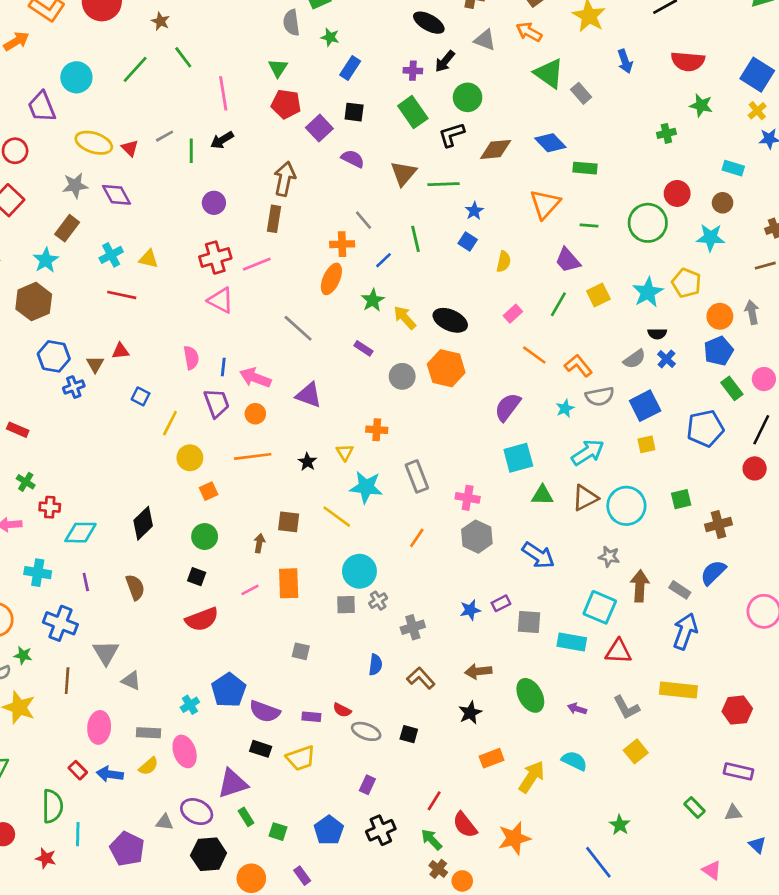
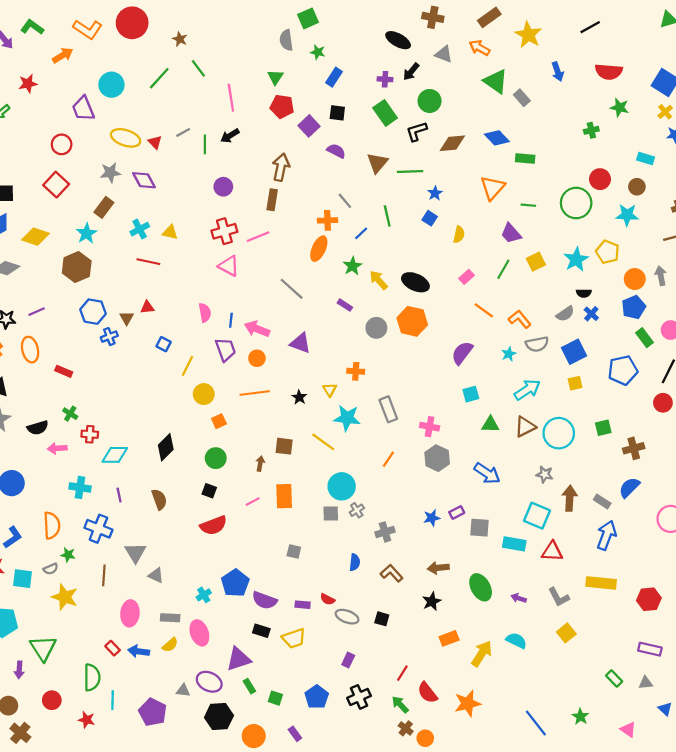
cyan square: (518, 458) -> (471, 394), size x0.7
green star: (620, 825) -> (580, 716), moved

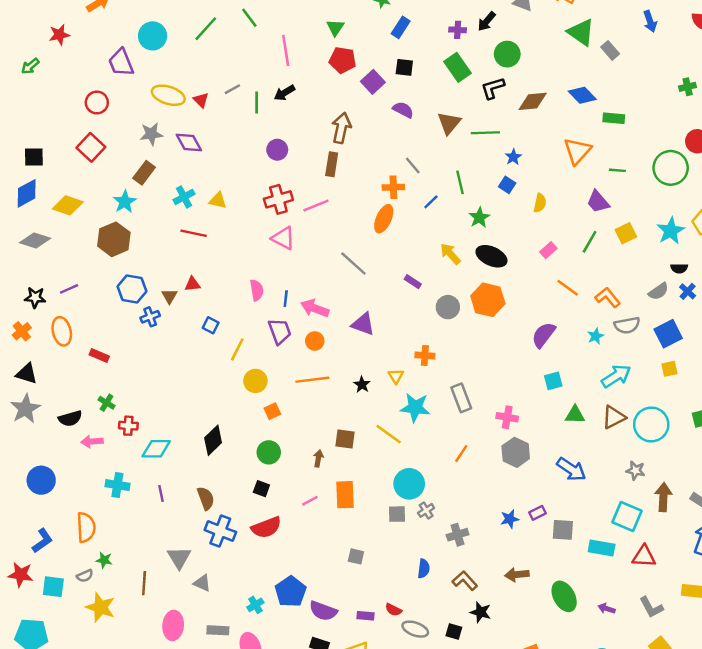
green star: (352, 266) -> (479, 218), moved
blue cross: (98, 529) -> (220, 531), moved
black star: (432, 601) -> (481, 612), moved, turned -30

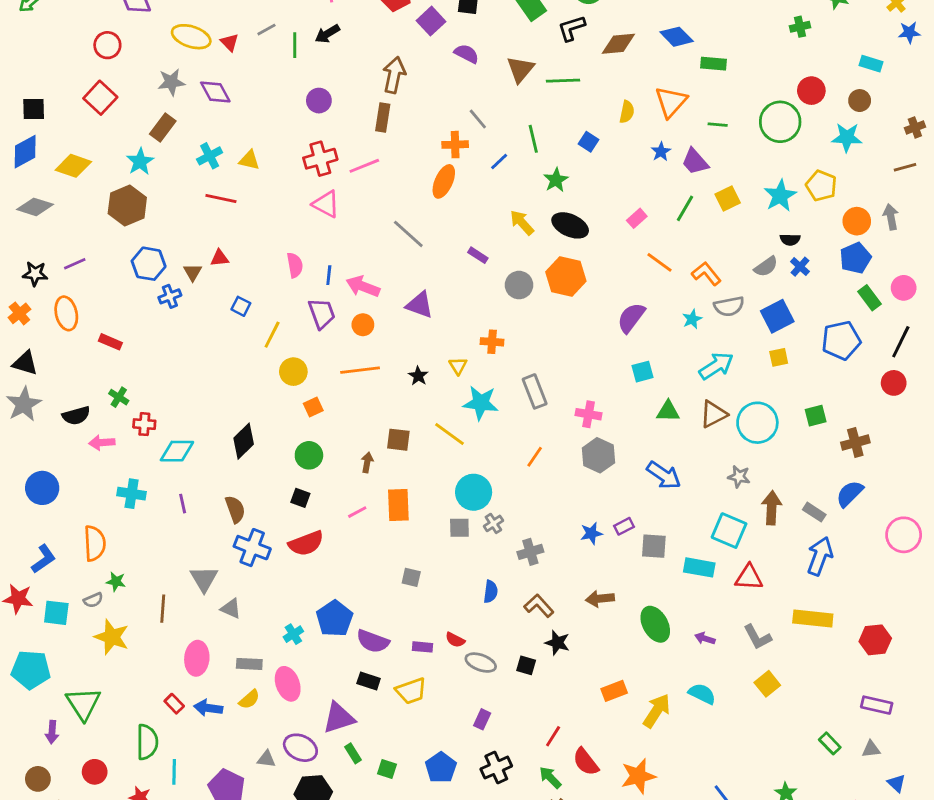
blue star: (513, 157) -> (661, 152), moved
yellow semicircle: (540, 203) -> (627, 112), moved

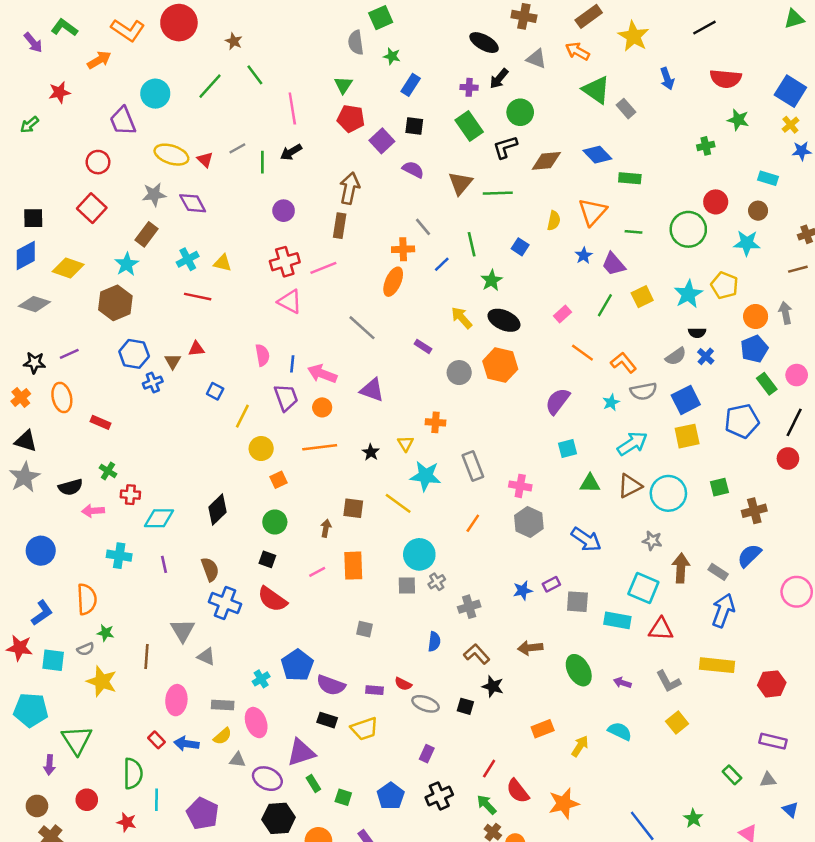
yellow square: (779, 357) -> (687, 436), size x1.5
red semicircle: (306, 543) -> (272, 599), turned 56
yellow arrow: (657, 711) -> (580, 746), size x0.7
gray triangle: (266, 759) -> (237, 760), moved

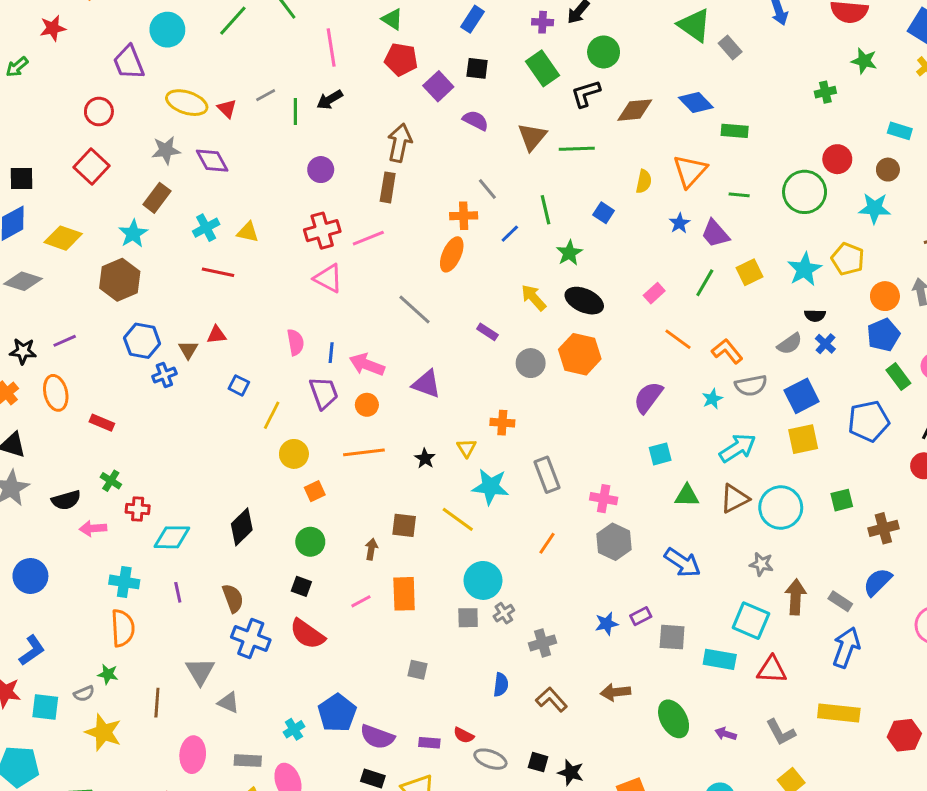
green triangle: (343, 85) -> (392, 19), turned -30
orange semicircle: (87, 599) -> (123, 628), moved
black star: (493, 686) -> (571, 772), moved

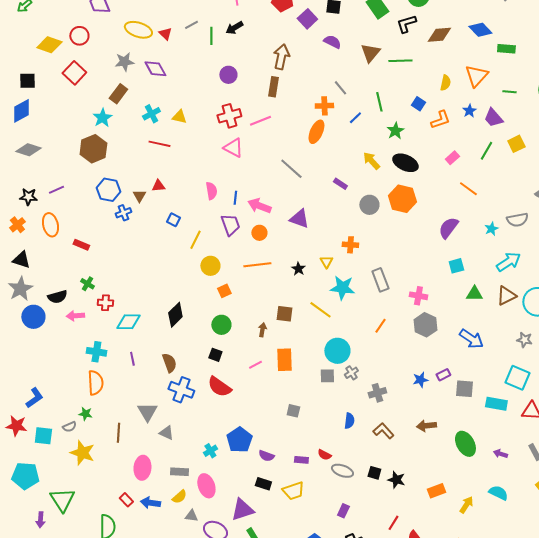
yellow diamond: (63, 238) -> (49, 45), moved
orange L-shape: (727, 351) -> (440, 120), moved, turned 110
blue circle: (30, 576) -> (33, 317), moved
purple semicircle: (377, 737) -> (266, 456), size x0.7

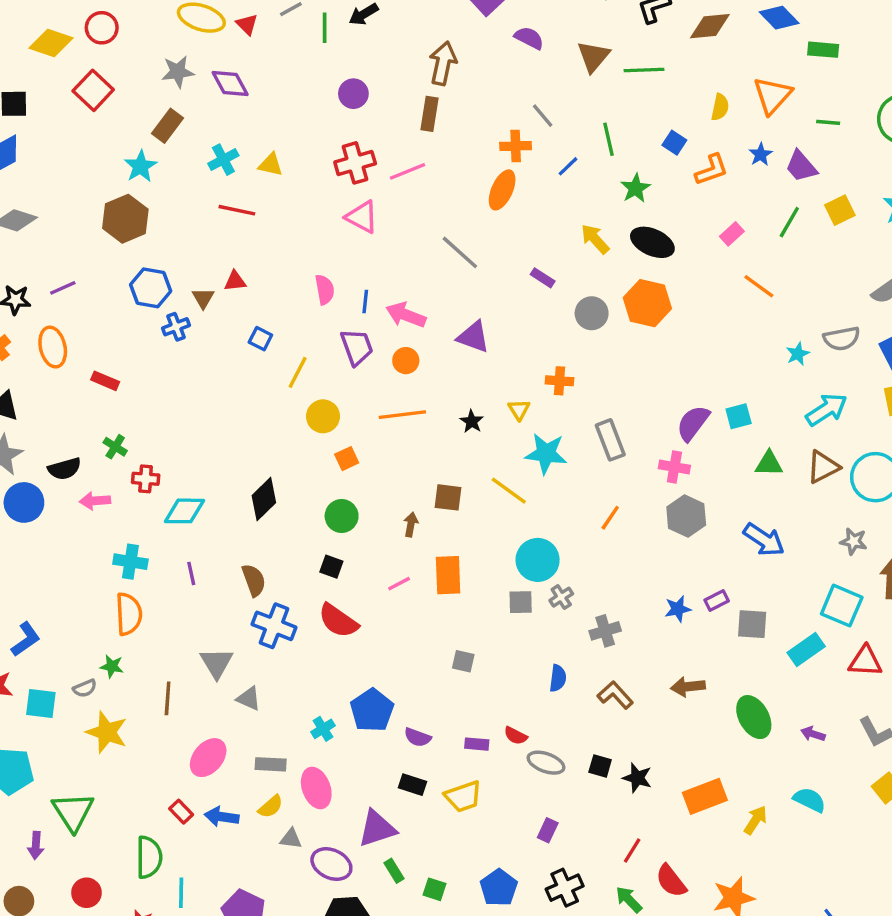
purple semicircle: (448, 228) -> (693, 423), moved
cyan rectangle: (496, 404) -> (806, 649), turned -45
pink ellipse: (142, 468) -> (208, 758), turned 35
orange rectangle: (436, 491) -> (705, 796), size x1.4

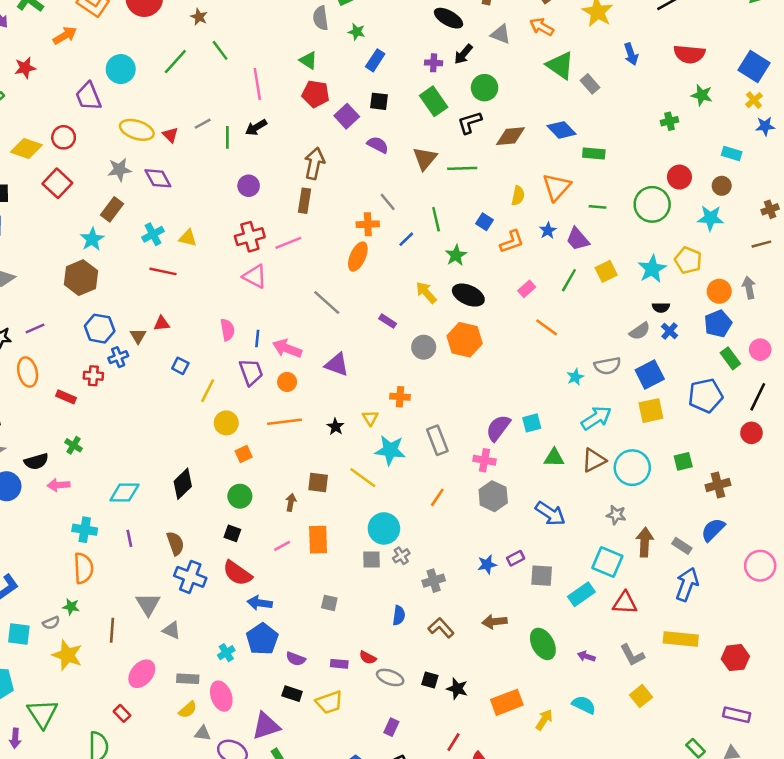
red cross: (146, 479) -> (93, 376), moved
blue arrow: (222, 817) -> (260, 603), moved

